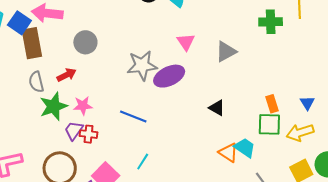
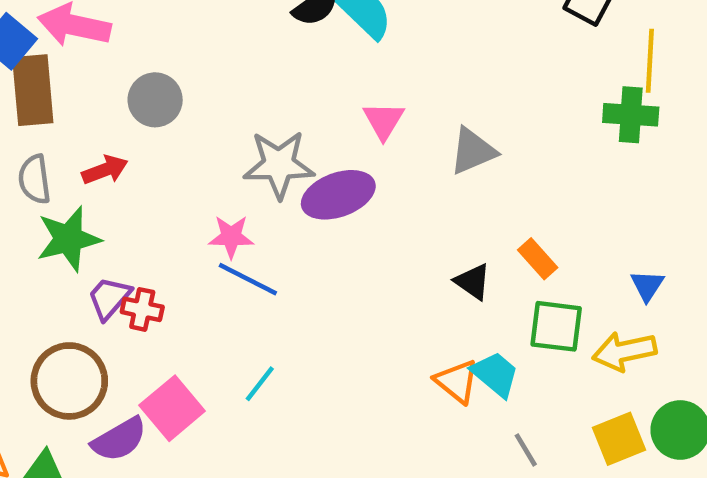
green cross: (271, 22) -> (631, 115), moved
orange rectangle: (272, 104) -> (538, 259), moved, turned -30
pink star: (83, 106) -> (231, 237), moved
black triangle: (217, 108) -> (473, 282), moved

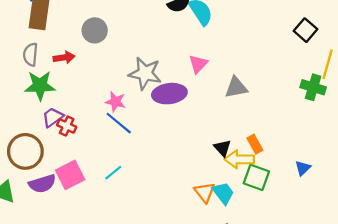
yellow arrow: (624, 351) -> (239, 159), moved

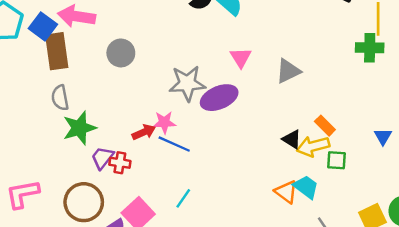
red arrow: (64, 58) -> (144, 132), moved
green square: (256, 177) -> (336, 160), size x0.7

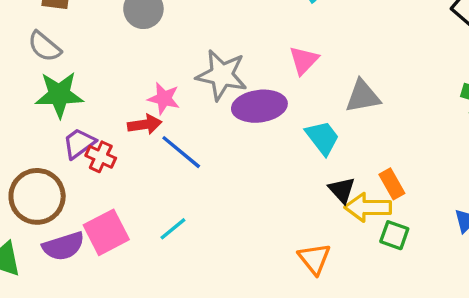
gray semicircle: (60, 98) -> (44, 46), turned -55
pink star: (164, 122) -> (164, 98), moved
cyan trapezoid: (306, 187) -> (322, 138), moved

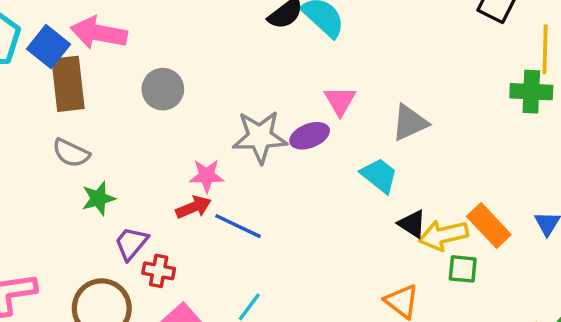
green star: (59, 95) -> (98, 198), size x0.7
purple ellipse: (259, 106) -> (310, 136), moved, size x0.7
red cross: (101, 157) -> (159, 271), moved
orange rectangle: (392, 184) -> (489, 226), moved, size x1.4
green square: (394, 235) -> (463, 269), moved

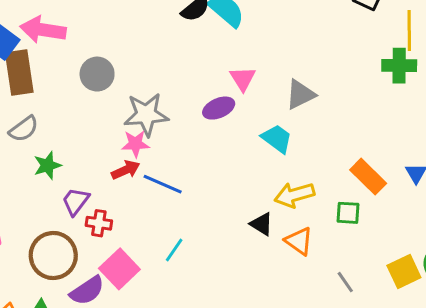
gray star: (260, 137) -> (146, 115), moved
gray semicircle: (71, 153) -> (24, 129), turned -60
black triangle: (412, 224) -> (262, 224), moved
yellow arrow: (443, 235) -> (294, 195), moved

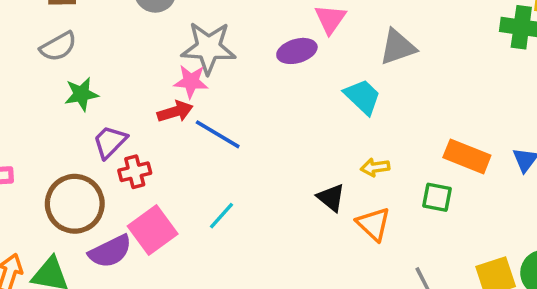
orange rectangle: (368, 177) -> (467, 156), turned -30
yellow arrow: (294, 195) -> (375, 167), size x0.6
red cross: (99, 223) -> (135, 172), turned -30

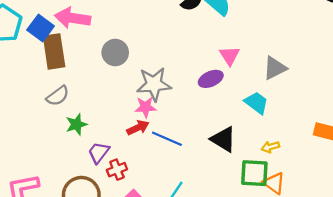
green square: (437, 197) -> (254, 173), moved, size x1.5
black triangle: (331, 198) -> (223, 139), moved, size x1.4

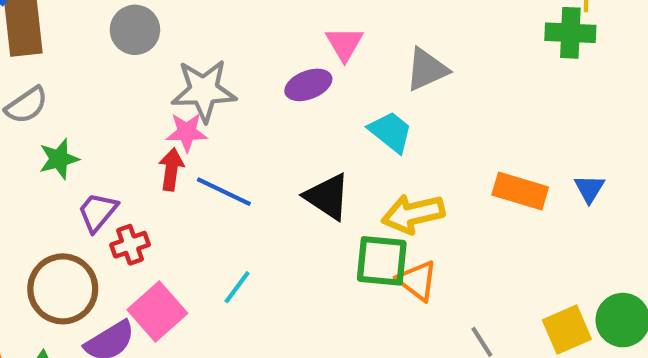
red arrow: (138, 128) -> (171, 169), turned -60
yellow arrow: (270, 147) -> (413, 214), size x1.8

